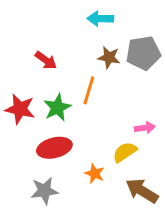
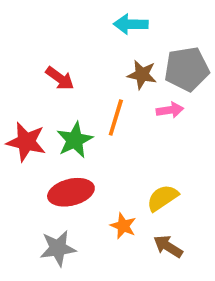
pink arrow: (145, 128) -> (170, 110), moved
brown arrow: (142, 191) -> (168, 246), moved, size x0.7

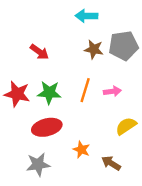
pink arrow: (170, 110) -> (112, 91), moved
orange line: (116, 118) -> (85, 90), moved
green star: (75, 140) -> (49, 93), turned 30
yellow semicircle: (162, 198) -> (126, 126), moved

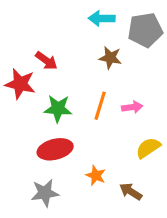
gray pentagon: (124, 46) -> (145, 30), moved
red star: (17, 94) -> (20, 84), moved

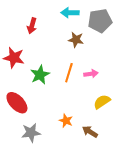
red arrow: (46, 61) -> (32, 26), moved, turned 70
green star: (58, 109) -> (40, 75), turned -30
red ellipse: (55, 149) -> (17, 103), moved, turned 60

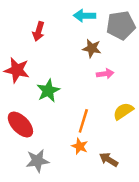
orange line: (69, 73) -> (83, 121), moved
pink arrow: (91, 74) -> (105, 74), moved
yellow semicircle: (102, 102) -> (123, 111), moved

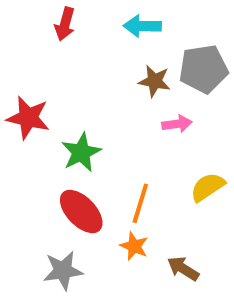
gray pentagon: (121, 25) -> (203, 69), moved
red arrow: (39, 31) -> (65, 24), moved
red ellipse: (20, 125) -> (81, 211), moved

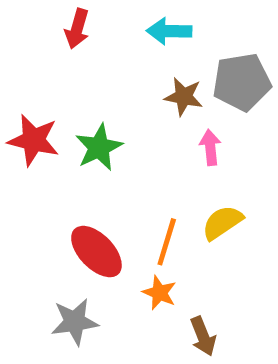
pink arrow: (177, 124) -> (210, 147), turned -88
green star: (81, 152) -> (99, 147), moved
yellow semicircle: (208, 187) -> (222, 222), moved
brown arrow: (183, 269) -> (203, 336), moved, turned -144

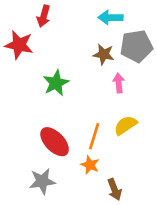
cyan arrow: (169, 31) -> (110, 18), moved
red star: (33, 140) -> (19, 45), moved

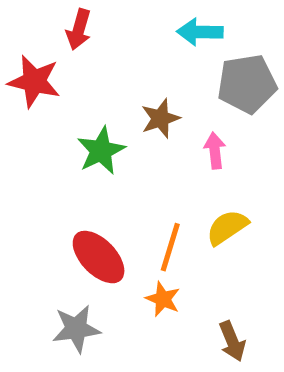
brown star: (104, 54) -> (160, 118), moved, turned -30
brown arrow: (115, 189) -> (232, 341), moved

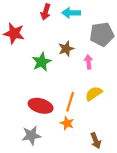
red arrow: (79, 29) -> (46, 12), moved
cyan arrow: (200, 32) -> (71, 13), moved
red ellipse: (99, 257) -> (41, 106), turned -30

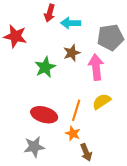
cyan arrow: (71, 13) -> (71, 23), moved
pink arrow: (89, 62) -> (96, 67), size x1.6
brown arrow: (96, 141) -> (86, 152), moved

